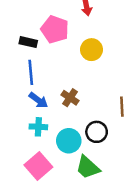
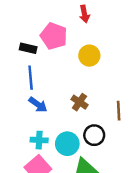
brown cross: (70, 98) -> (80, 102), moved
cyan cross: (38, 127) -> (39, 140), moved

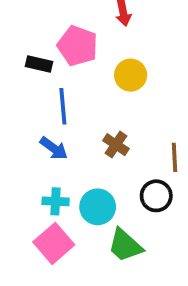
blue line: (31, 78) -> (63, 106), moved
black circle: (94, 135) -> (156, 196), moved

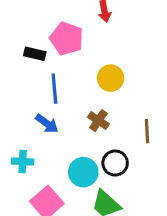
yellow circle: (131, 75) -> (111, 78), moved
black circle: (156, 196) -> (115, 163), moved
cyan cross: (56, 201) -> (23, 162), moved

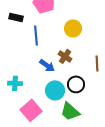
black rectangle: (35, 54) -> (16, 17), moved
blue arrow: (47, 124) -> (47, 65), moved

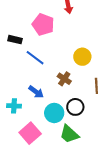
yellow circle: (73, 28) -> (82, 57), moved
blue line: (36, 35) -> (35, 58), turned -48
blue arrow: (47, 65) -> (36, 92), moved

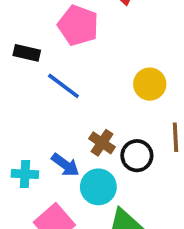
brown cross: (64, 79) -> (102, 143), moved
blue arrow: (36, 92) -> (65, 165), moved
black circle: (75, 107) -> (137, 156), moved

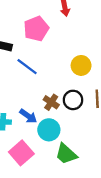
pink pentagon: (78, 25) -> (36, 29), turned 30
black circle: (137, 156) -> (73, 100), moved

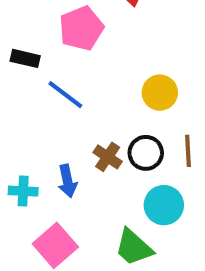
blue arrow: (28, 116) -> (67, 181), turned 42
cyan circle: (49, 130) -> (164, 205), moved

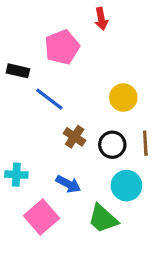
brown cross: (108, 157) -> (75, 137), moved
blue arrow: (67, 181) -> (68, 184), moved, turned -50

